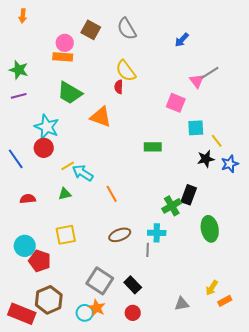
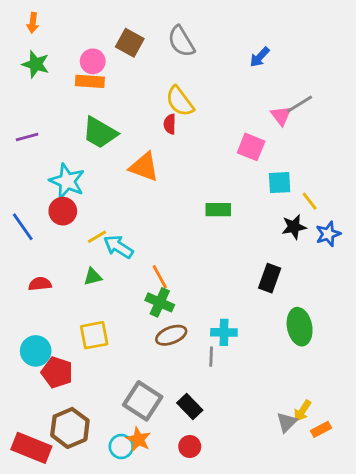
green star: (19, 70) -> (36, 64), moved
green cross: (172, 206) -> (160, 302), moved, turned -36
gray triangle: (182, 304) -> (287, 422), moved, turned -35

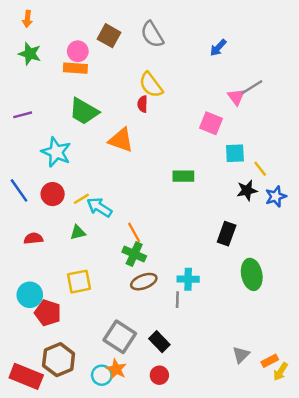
red circle: (63, 211) -> (53, 194), moved
yellow arrow: (302, 411) -> (281, 372), moved

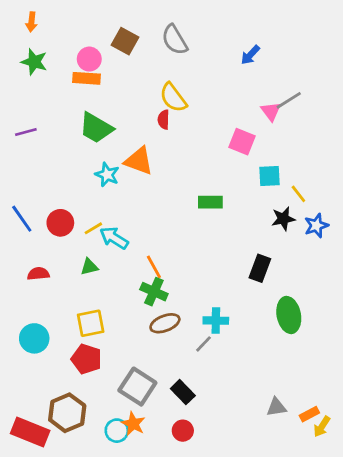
cyan star: (56, 152) -> (107, 175), moved, size x0.7
gray line: (177, 300) -> (203, 344), turned 42
red pentagon: (48, 313) -> (86, 359), moved
gray triangle: (241, 355) -> (276, 407), turned 36

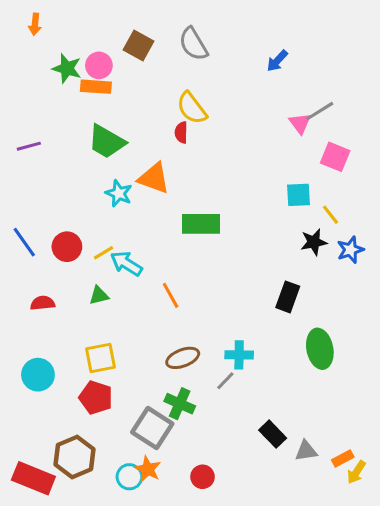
green star: (34, 62) -> (67, 68), moved
pink square: (242, 142) -> (335, 157), moved
green rectangle: (210, 202) -> (201, 224), moved, size x1.4
green cross: (154, 292) -> (180, 404), moved
black rectangle: (183, 392) -> (273, 434), moved

